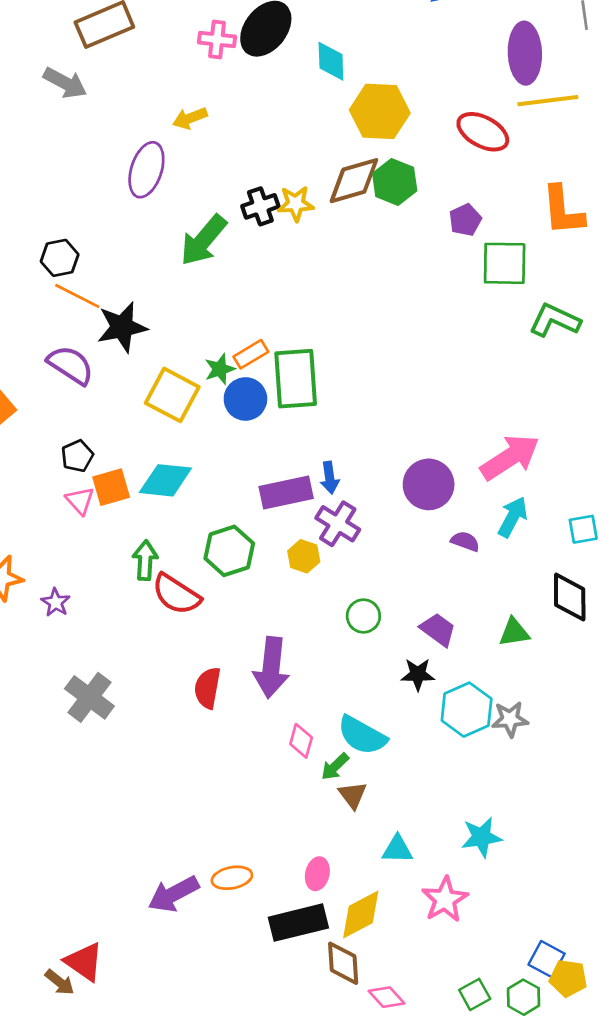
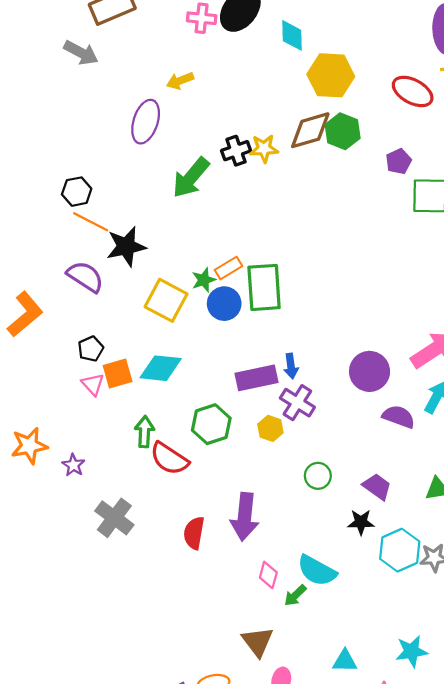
purple semicircle: (465, 541) -> (399, 417), size x1.4
gray cross: (89, 697) -> (114, 518), moved
brown triangle: (353, 795) -> (258, 642), moved, size x1.4

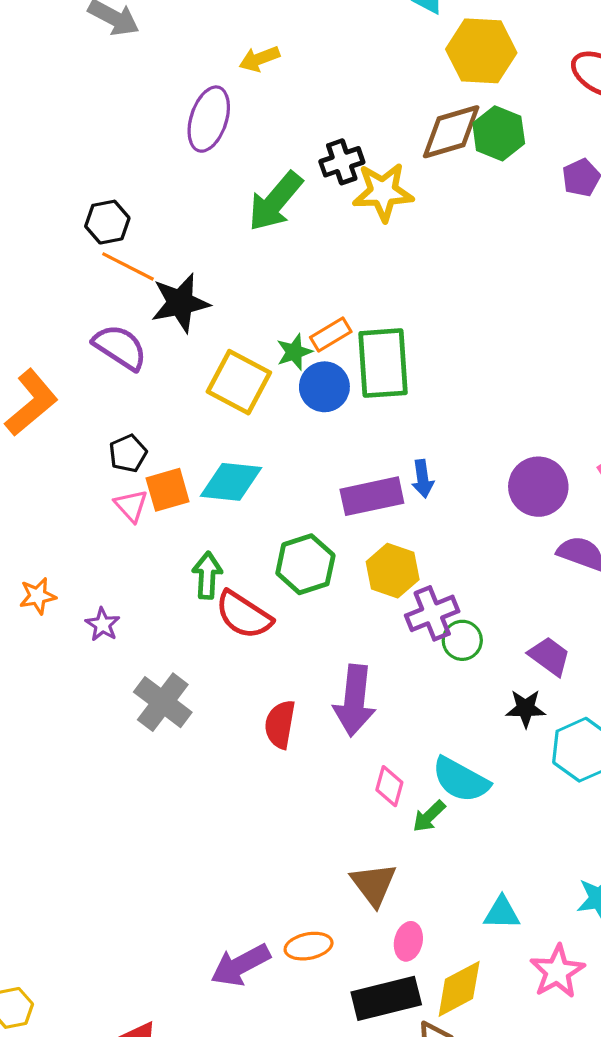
yellow star: (264, 149) -> (383, 192), moved, size x1.4
purple cross: (297, 403) -> (432, 613), moved, turned 36
yellow hexagon: (270, 428) -> (393, 571), size x1.4
orange star: (29, 446) -> (38, 596), size x0.7

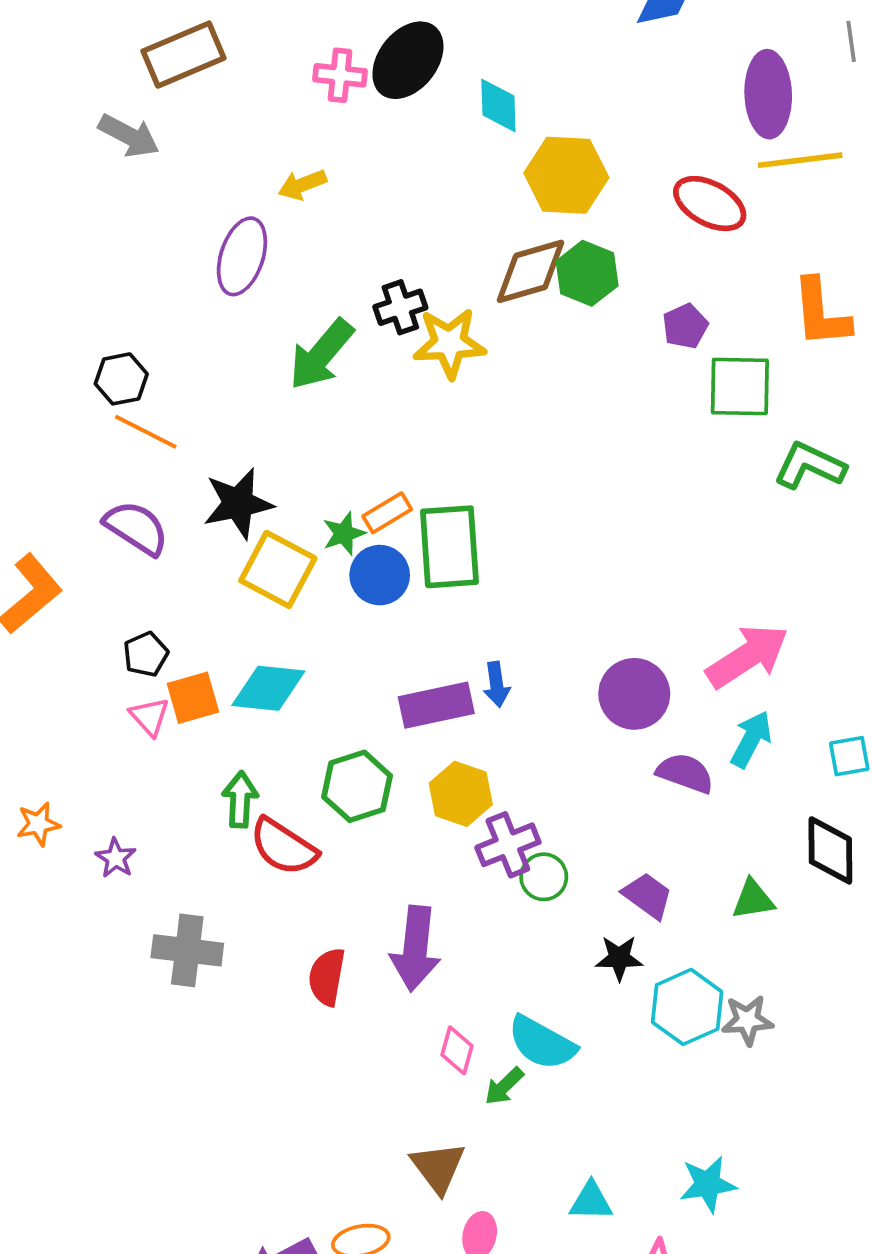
black star: (180, 303) -> (238, 503), moved
gray cross: (163, 702) -> (187, 950), turned -30

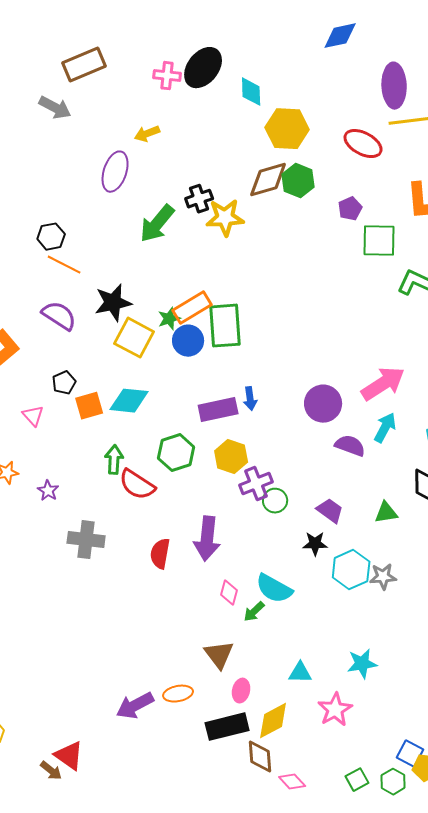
orange rectangle: (387, 513) -> (192, 308), size x1.5
pink triangle: (150, 717) -> (33, 416), moved

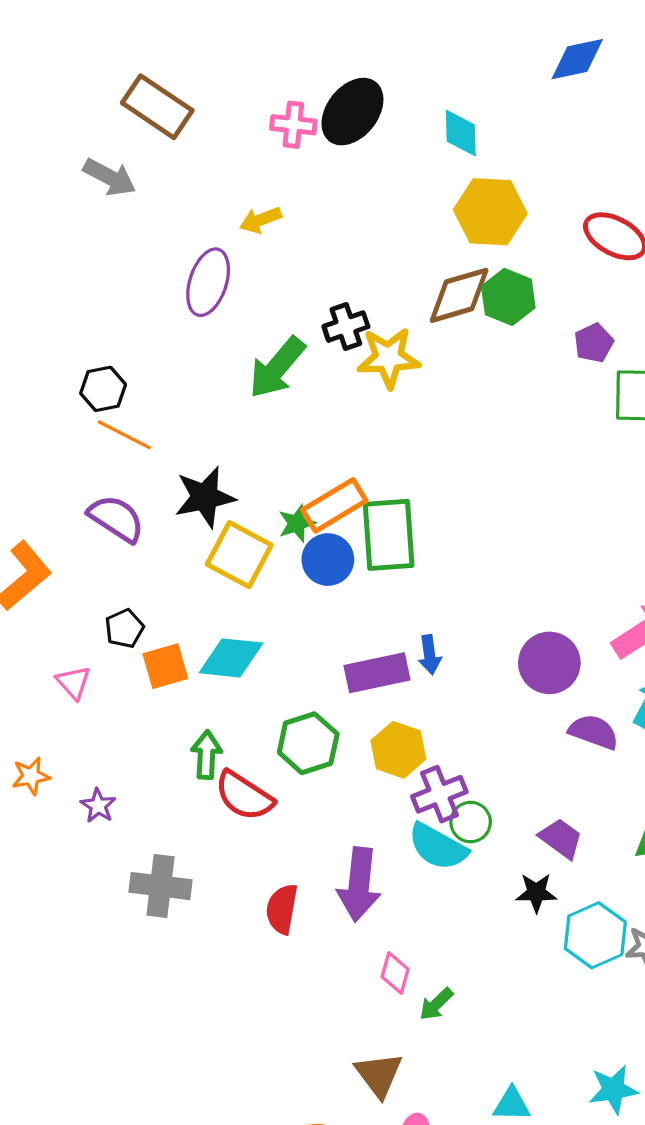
brown rectangle: (84, 65) -> (157, 107), turned 57
cyan diamond: (251, 92) -> (461, 133), moved
cyan semicircle: (274, 589) -> (438, 847), moved

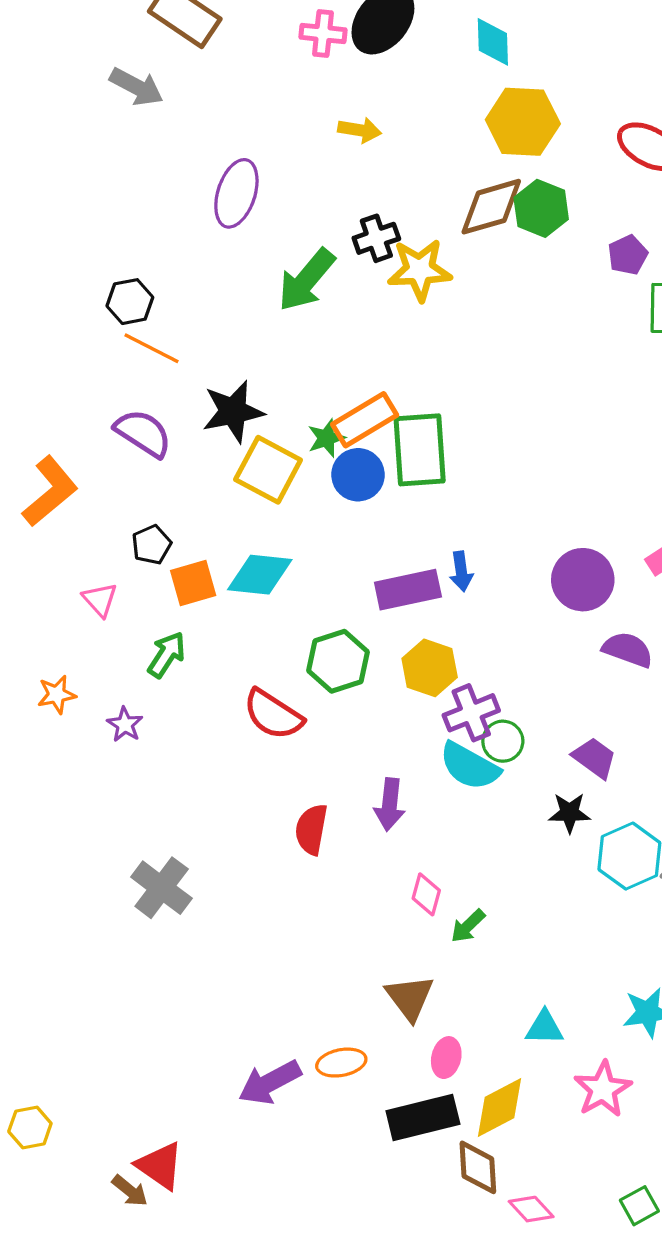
yellow arrow: (261, 220) -> (360, 130), moved, turned -150
green arrow: (206, 755) -> (167, 655), moved, turned 30
purple arrow: (359, 884) -> (390, 804), size x0.7
gray cross: (161, 886) -> (162, 888), moved, turned 30

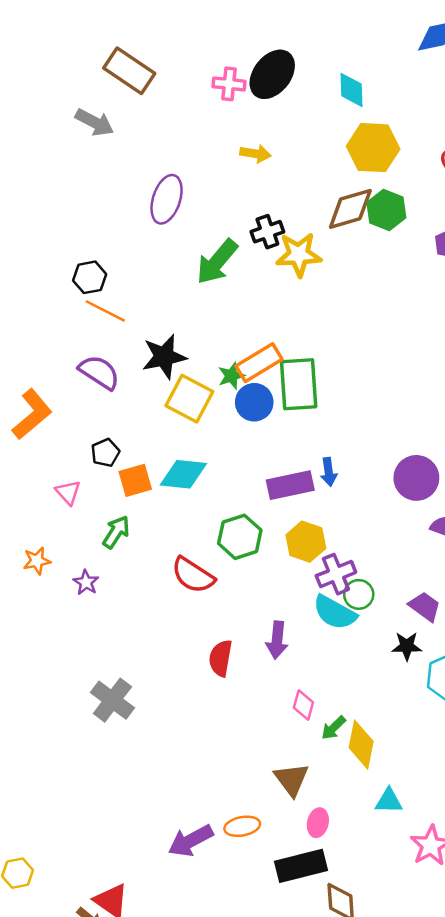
yellow diamond: (500, 1107) -> (361, 745), moved, turned -51

